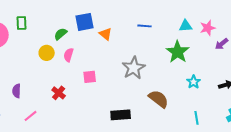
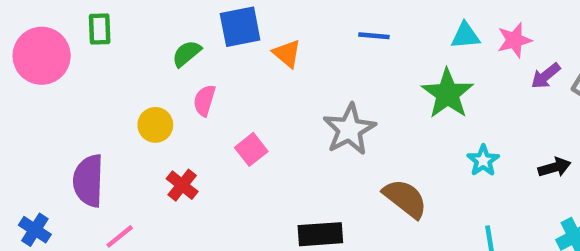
yellow circle: (47, 53) -> (155, 125), moved
pink square: (90, 77) -> (251, 149), turned -32
purple semicircle: (17, 91) -> (88, 181), size x1.6

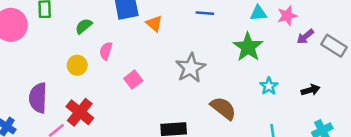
green semicircle: (187, 54) -> (84, 26), moved
red cross: (182, 185) -> (80, 112), moved, size x1.5

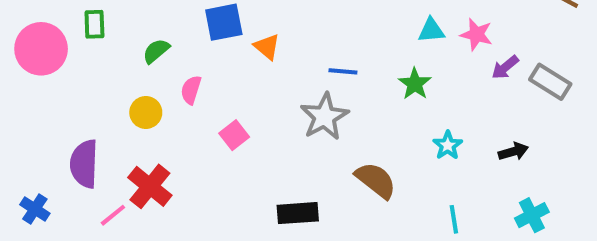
blue line: (205, 13) -> (343, 71), moved
pink star: (287, 16) -> (476, 34), turned 30
green star: (248, 47) -> (415, 84), size x0.7

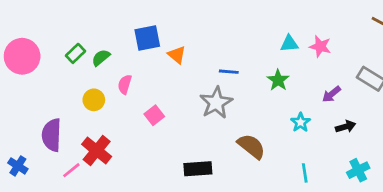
green rectangle: (94, 24) -> (76, 53), moved, turned 48
purple arrow: (505, 67) -> (331, 94), moved

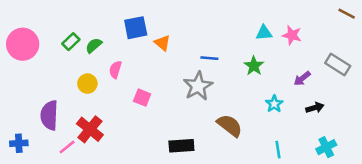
pink square: (154, 115) -> (142, 98), turned -30
blue cross: (18, 166) -> (19, 143), turned -36

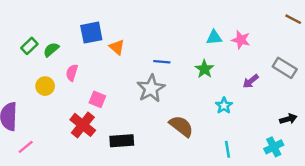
black arrow: (315, 108) -> (288, 119), moved
red cross: (90, 129) -> (83, 125), moved
black rectangle: (181, 146) -> (122, 141), moved

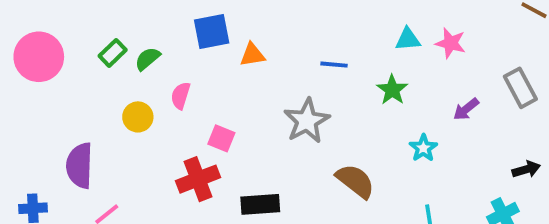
orange triangle: (117, 47) -> (252, 55), turned -49
blue line: (162, 62) -> (334, 65), moved
gray rectangle: (285, 68) -> (520, 88), turned 30
red cross: (83, 125) -> (198, 179), turned 30

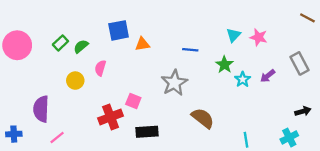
cyan triangle: (408, 39) -> (233, 35), turned -42
pink square: (221, 138) -> (133, 101), moved
cyan star: (423, 148) -> (243, 79), moved

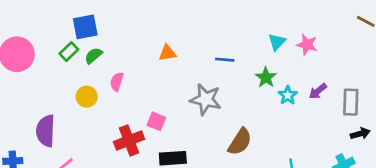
blue square: (119, 30) -> (85, 27), moved
gray rectangle: (300, 63) -> (351, 102), moved, turned 30
gray star: (174, 83) -> (206, 99), turned -30
brown semicircle: (203, 118) -> (240, 142), turned 85

